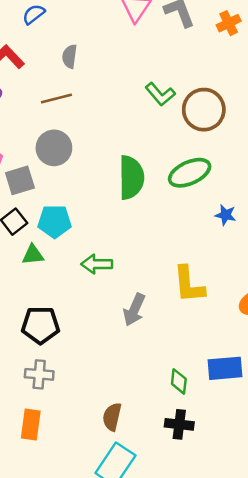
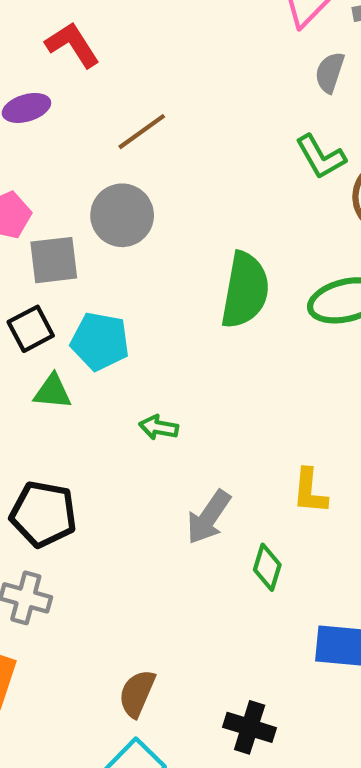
gray semicircle: (70, 56) -> (330, 72), moved
brown line: (56, 99) -> (142, 132), turned -32
green arrow: (97, 264) -> (159, 427), size x0.7
yellow L-shape: (189, 285) -> (310, 491), size x0.7
green diamond: (179, 381) -> (267, 567), moved

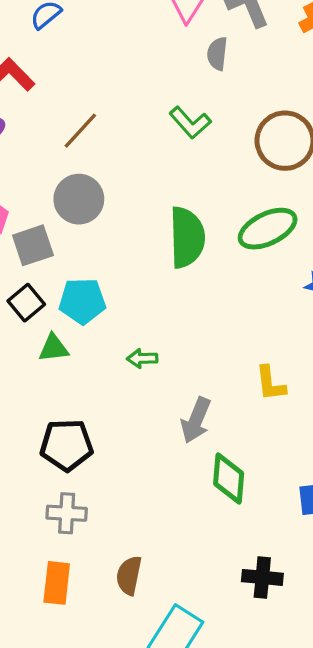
green L-shape: (321, 157) -> (190, 123), moved
green diamond: (267, 567) -> (229, 478), moved, size x1.4
brown semicircle: (137, 693) -> (129, 575), moved

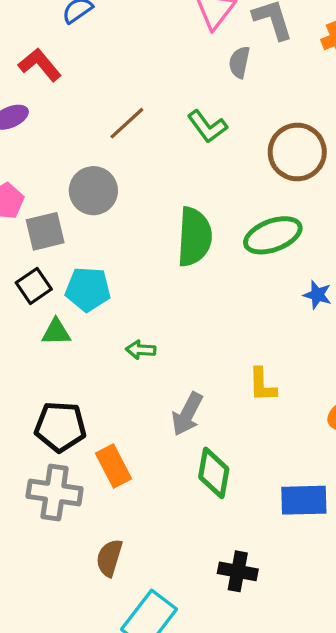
brown line: (80, 131) -> (127, 123), moved
gray cross: (67, 513) -> (55, 493), size x1.4
orange rectangle: (57, 583) -> (113, 466), moved, turned -39

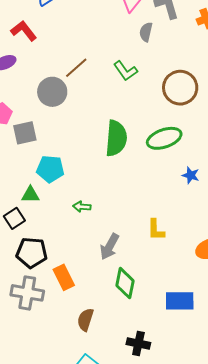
gray circle: (93, 191) -> (52, 92), moved
black square: (34, 286) -> (14, 218), moved
brown semicircle: (109, 558) -> (85, 320), moved

